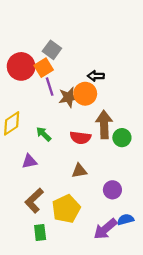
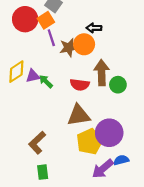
purple triangle: (29, 161) -> (33, 76), moved
brown triangle: (79, 171) -> (79, 115), size x1.6
purple circle: (112, 190) -> (109, 133), size x1.6
yellow pentagon: (66, 209) -> (90, 141), moved

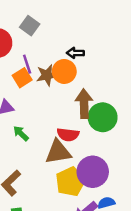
orange square: (46, 20) -> (22, 78), moved
green arrow: (46, 81) -> (21, 133), moved
red semicircle: (80, 85) -> (68, 135), moved
green circle: (118, 85) -> (103, 117), size x1.5

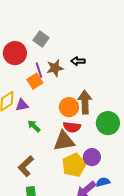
orange circle: (64, 71) -> (69, 107), moved
brown star: (47, 75) -> (55, 68), moved
green circle: (103, 117) -> (108, 123), moved
purple circle: (93, 172) -> (92, 157), size x0.7

